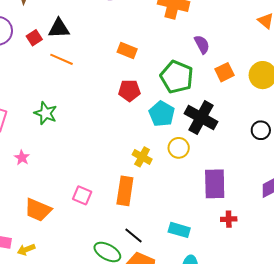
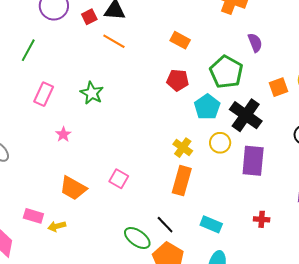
orange square: (225, 72) -> (278, 87), moved
purple rectangle: (215, 184) -> (253, 161), moved
orange rectangle: (125, 191) -> (182, 181), moved

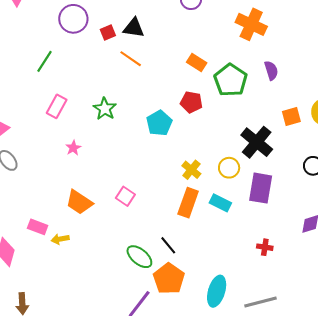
green pentagon: (226, 72) -> (231, 80), moved
cyan pentagon: (207, 107) -> (159, 123), moved
cyan rectangle: (211, 224) -> (220, 203), moved

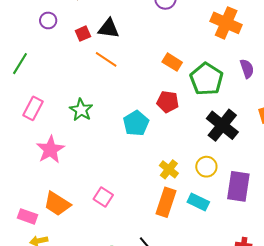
purple circle: (73, 19) -> (48, 20), size x0.6
black cross: (257, 142) -> (222, 125), moved
pink star: (73, 148) -> (50, 150), size x1.8
pink rectangle: (38, 227) -> (28, 216), moved

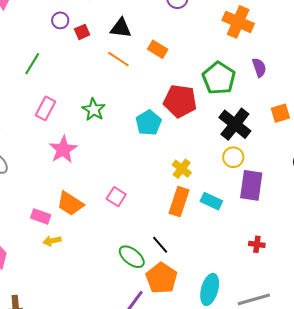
red square: (83, 34) -> (82, 32), moved
orange rectangle: (172, 62) -> (158, 49), moved
red pentagon: (168, 102) -> (180, 101), size x1.5
yellow circle: (206, 167) -> (233, 157), moved

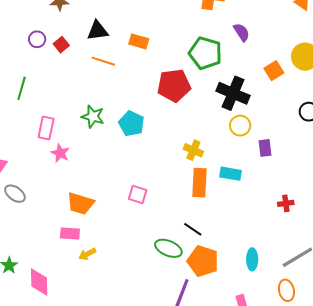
cyan pentagon: (149, 123) -> (131, 124), moved
pink star: (63, 150) -> (60, 153), moved, size x0.7
purple rectangle: (251, 185) -> (265, 148), size x0.6
orange trapezoid: (70, 204) -> (80, 204), moved
cyan ellipse: (210, 289) -> (252, 259), size x0.7

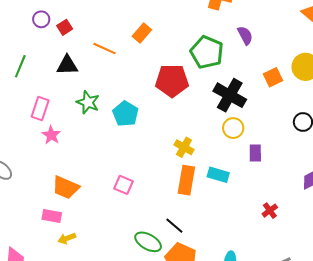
black triangle: (98, 31) -> (67, 65), moved
orange rectangle: (139, 41) -> (142, 33), turned -72
red cross: (286, 203) -> (270, 211), turned -35

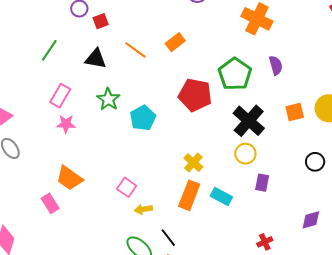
pink star: (51, 135) -> (66, 124), turned 30
pink rectangle: (52, 216) -> (50, 203), turned 36
yellow arrow: (67, 238) -> (143, 209), moved

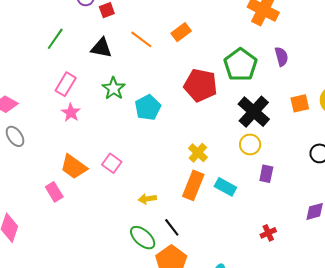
pink star: (66, 124) -> (71, 113), turned 30
pink square: (127, 187) -> (112, 163), moved

